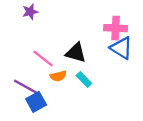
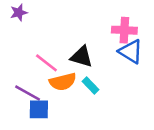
purple star: (30, 12) -> (19, 13), moved
orange semicircle: (58, 76) -> (63, 82), size x1.5
blue square: (36, 102) -> (39, 109), turned 30

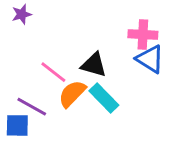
orange semicircle: (63, 82) -> (72, 94), turned 148
cyan rectangle: (90, 85) -> (104, 98), size x1.5
blue square: (39, 109) -> (17, 125), moved

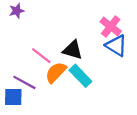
pink cross: (143, 35) -> (111, 26), turned 35

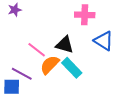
pink cross: (111, 26) -> (85, 15), moved, turned -36

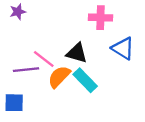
purple line: (22, 74) -> (26, 70), moved, turned -35

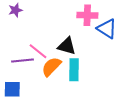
blue triangle: (123, 48) -> (107, 29), moved
cyan rectangle: (85, 80) -> (74, 70), turned 45

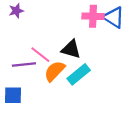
blue triangle: (107, 29) -> (114, 17), moved
cyan rectangle: (74, 70) -> (79, 74), turned 50

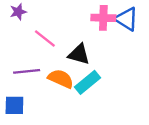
pink line: (40, 55) -> (45, 39), moved
orange semicircle: (55, 71) -> (61, 79), turned 70

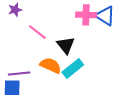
black triangle: (79, 54) -> (66, 45), turned 36
purple line: (27, 71) -> (19, 74), moved

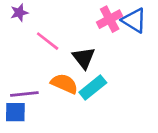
pink cross: (86, 15) -> (110, 19), turned -30

